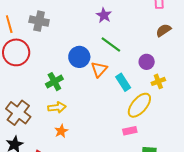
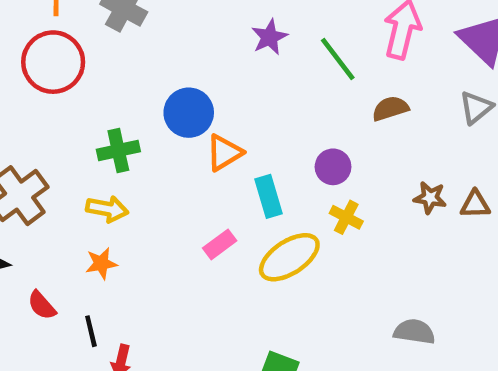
green line: (111, 45) -> (338, 59), moved
yellow cross: (158, 81) -> (346, 217), turned 32
pink rectangle: (130, 131) -> (220, 244), moved, turned -40

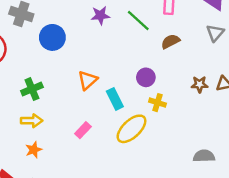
purple star: (269, 37) -> (100, 15), turned 30
blue circle: (189, 113) -> (52, 37), moved
pink rectangle: (220, 244) -> (83, 130), moved

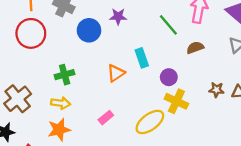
purple star: (100, 15) -> (118, 17), moved
cyan rectangle: (115, 99) -> (142, 58), moved
yellow cross: (158, 103) -> (176, 101), size x1.5
orange star: (34, 150) -> (59, 130), size x1.5

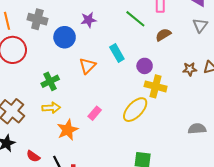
orange triangle: (116, 73) -> (87, 66), moved
orange star: (59, 130) -> (68, 130), moved

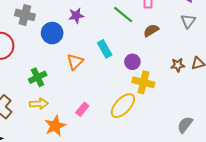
gray semicircle: (197, 129) -> (185, 125), turned -48

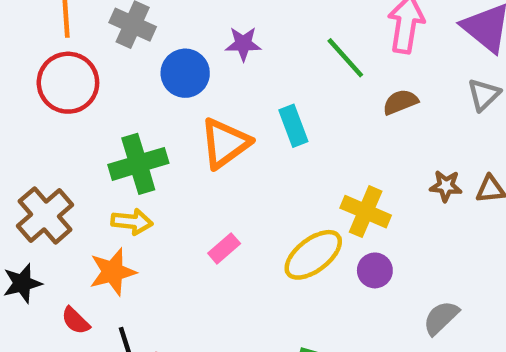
orange triangle: (75, 62) -> (225, 143), size x1.4
purple circle: (132, 62) -> (375, 270), moved
green cross: (38, 77) -> (138, 164), size x1.4
orange star: (55, 126) -> (113, 272), moved

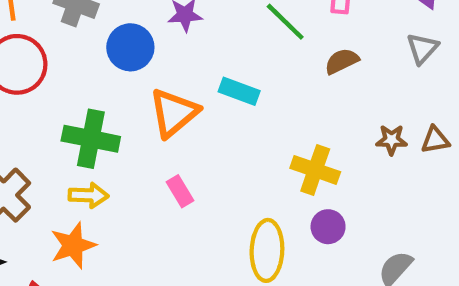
cyan rectangle: (293, 126) -> (239, 91), turned -45
green cross: (138, 164) -> (91, 139), turned 32
pink rectangle: (224, 248) -> (180, 191), moved, turned -76
yellow ellipse: (313, 255) -> (267, 250), moved, turned -46

